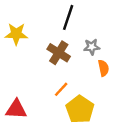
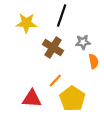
yellow star: (16, 34) -> (26, 23), moved
red triangle: (16, 109) -> (32, 99), moved

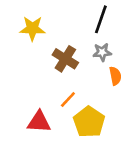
black line: (62, 15) -> (101, 19), moved

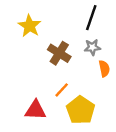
yellow star: (32, 29) -> (30, 26), turned 30

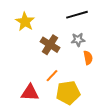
black line: (91, 18) -> (77, 15), turned 55
yellow pentagon: (81, 110) -> (68, 93), turned 30

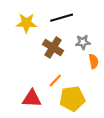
black line: (77, 15) -> (62, 18), moved
yellow star: (25, 22) -> (26, 23), turned -30

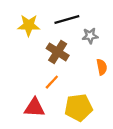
gray star: (83, 42) -> (90, 36), moved
orange line: (55, 80) -> (52, 82), moved

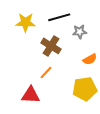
orange semicircle: (102, 67) -> (90, 59), turned 72
yellow pentagon: (79, 108) -> (85, 89), moved

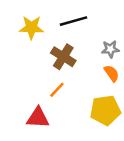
gray star: (80, 32) -> (110, 49), moved
orange semicircle: (90, 59) -> (112, 73), turned -96

